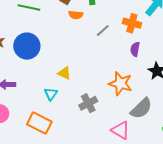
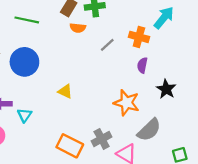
cyan triangle: (51, 94) -> (24, 115), moved
gray cross: (88, 103) -> (102, 139), moved
orange rectangle: (39, 123) -> (70, 146), moved

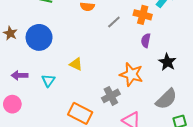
cyan triangle: (24, 115) -> (48, 81), moved
gray semicircle: (149, 130) -> (166, 99), moved
gray cross: (102, 139) -> (111, 96), moved

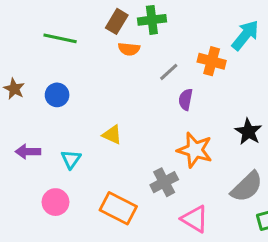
blue circle: (39, 37) -> (57, 95), size x0.6
purple semicircle: (146, 40) -> (186, 99), moved
pink circle: (12, 104) -> (55, 202), moved

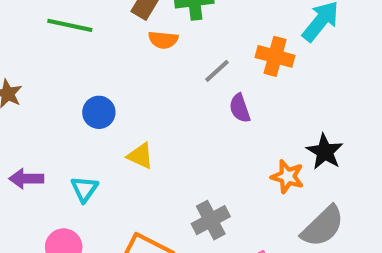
blue circle: (57, 95) -> (99, 112), moved
purple semicircle: (186, 99) -> (240, 108), turned -30
orange star: (195, 150) -> (287, 177), moved, size x0.7

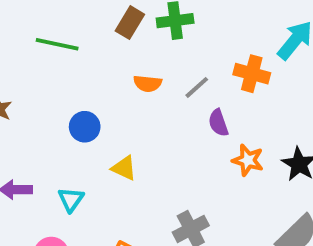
orange semicircle: (163, 40) -> (148, 83), moved
orange star: (287, 177) -> (248, 160), moved

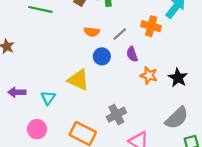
blue circle: (85, 127) -> (102, 56), moved
yellow triangle: (124, 168) -> (78, 80), size x1.5

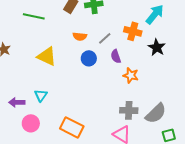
black star: (178, 78) -> (157, 47), moved
yellow triangle: (78, 80) -> (47, 56), moved
purple arrow: (17, 92) -> (17, 102), moved
gray cross: (116, 115) -> (129, 110), moved, turned 30

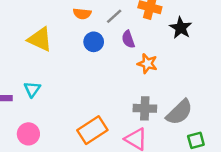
pink circle: (31, 123) -> (28, 134), moved
orange rectangle: (72, 127) -> (92, 130), moved, turned -60

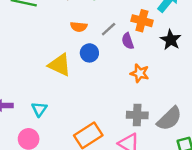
yellow triangle: (40, 39) -> (60, 65), moved
purple semicircle: (128, 39) -> (128, 41), moved
cyan triangle: (32, 89) -> (39, 109), moved

